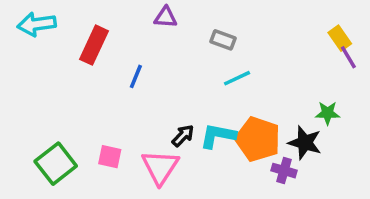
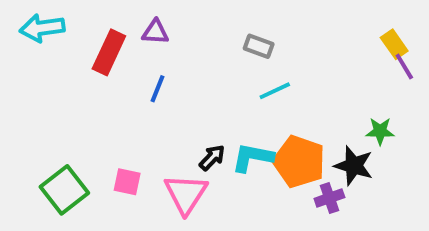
purple triangle: (166, 17) -> (155, 32), moved
purple cross: (284, 171) -> (329, 198), turned -35

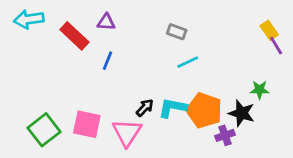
red rectangle: (109, 52) -> (74, 36), turned -72
pink square: (127, 182) -> (87, 124), size x1.5

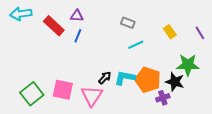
yellow rectangle: (269, 30) -> (170, 32), moved
blue line: (108, 61) -> (78, 36), moved
green star: (260, 90) -> (188, 65), size x1.6

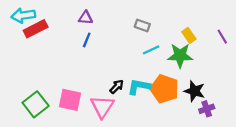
red rectangle: (54, 26) -> (36, 29), moved, turned -70
green star: (188, 65) -> (180, 55), moved
purple cross: (163, 98) -> (207, 109), moved

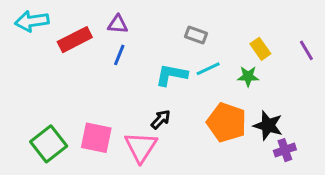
red rectangle: (36, 29) -> (75, 40), moved
green star: (180, 55) -> (248, 76), size x0.6
cyan L-shape: (139, 87) -> (171, 75), moved

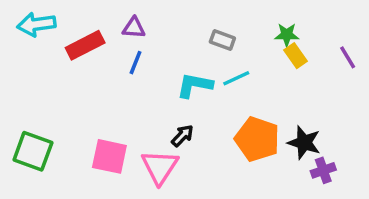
green star: (248, 76) -> (287, 35), moved
green square: (49, 144) -> (33, 151), moved, turned -32

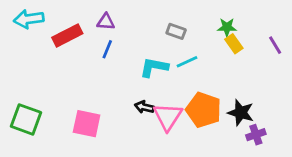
black arrow: (182, 136) -> (144, 107), turned -120
pink triangle: (160, 167) -> (168, 117), moved

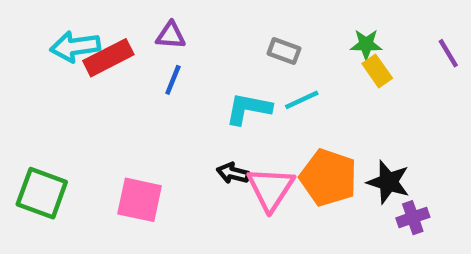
cyan arrow: (29, 19) -> (75, 47), moved
purple line: (275, 45) -> (448, 53), moved

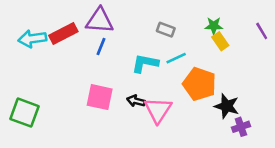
purple triangle: (171, 35) -> (100, 21), size x1.6
cyan arrow: (75, 47) -> (32, 39), moved
orange pentagon: (328, 178) -> (199, 84), moved
pink square: (140, 200) -> (100, 97), moved

